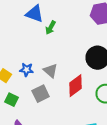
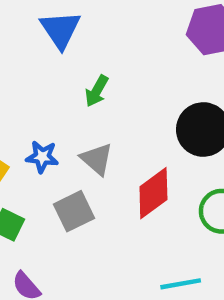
blue triangle: (35, 14) -> (60, 30), turned 36
green arrow: (51, 28) -> (97, 91), moved

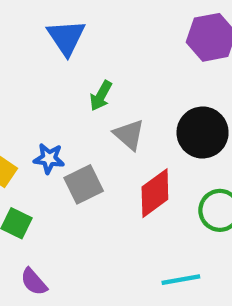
gray triangle: (97, 159) -> (129, 135), moved
gray square: (74, 211) -> (84, 184), moved

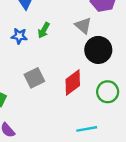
gray triangle: (129, 135) -> (83, 26), moved
blue star: (49, 158) -> (19, 36), moved

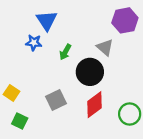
blue star: (19, 36) -> (34, 43), moved
black circle: (98, 50) -> (90, 72), moved

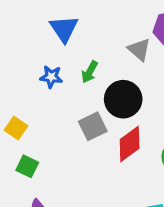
blue star: (34, 43) -> (51, 77), moved
gray triangle: (105, 47) -> (139, 50), moved
gray square: (56, 100) -> (93, 126), moved

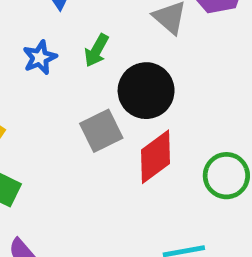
blue star: (51, 77) -> (40, 58), turned -30

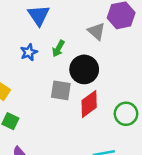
gray square: (101, 131) -> (61, 90), turned 35

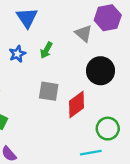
black circle: (84, 69) -> (100, 71), moved
green circle: (126, 114) -> (108, 129), moved

